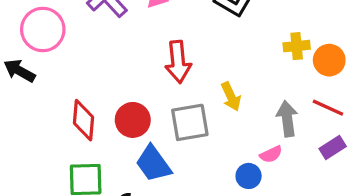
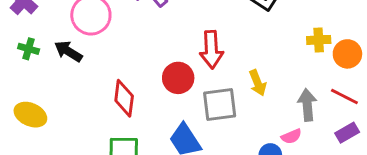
red circle: (133, 120) -> (178, 78), moved

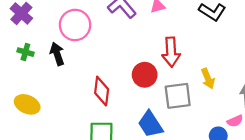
black arrow: (68, 51) -> (57, 54), turned 40

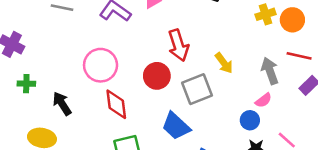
pink circle: (75, 25) -> (101, 65), moved
black arrow: (57, 54) -> (62, 104), moved

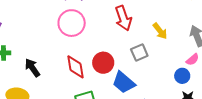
pink circle: (101, 65) -> (72, 23), moved
red circle: (157, 76) -> (103, 63), moved
gray square: (197, 89) -> (139, 53), size x0.7

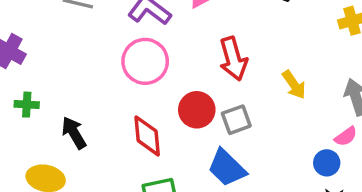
gray square: (139, 53) -> (236, 120), moved
red circle: (103, 63) -> (197, 110), moved

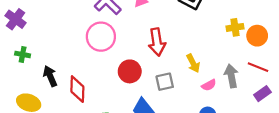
gray square: (236, 120) -> (165, 82), moved
red diamond: (147, 136) -> (77, 89), moved
pink semicircle: (346, 136) -> (209, 85), moved

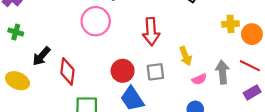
red circle: (130, 71) -> (123, 71), moved
black arrow: (50, 76) -> (41, 56), turned -120

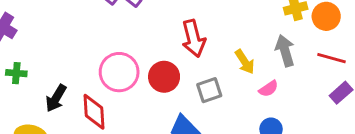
pink circle: (96, 21) -> (119, 72), moved
red circle: (123, 71) -> (164, 77), moved
gray arrow: (222, 72) -> (285, 51), moved

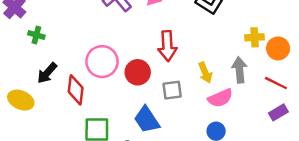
green cross: (16, 73) -> (36, 35), moved
pink semicircle: (269, 89) -> (220, 98), size x1.5

